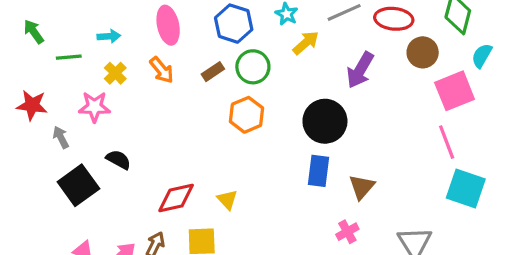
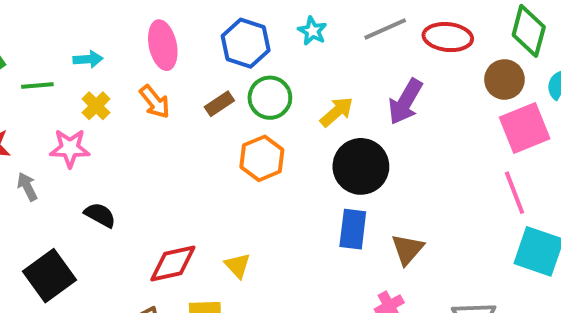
yellow arrow: (306, 43) -> (337, 112), moved
brown circle: (423, 52) -> (504, 79), moved
black square: (78, 185) -> (50, 276), moved

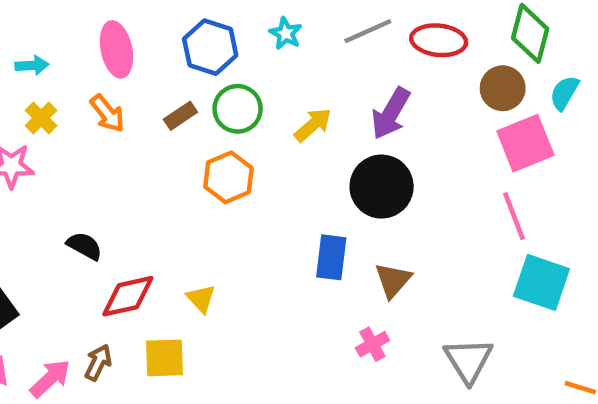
black circle: (361, 166) -> (382, 187), moved
black semicircle: (100, 215) -> (84, 246), moved

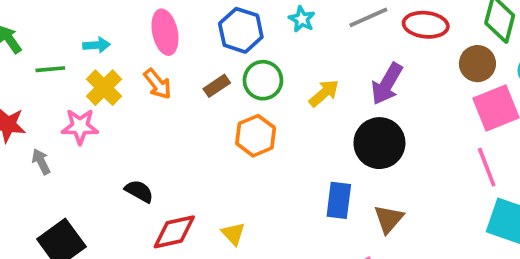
yellow cross: (41, 118) -> (104, 88), size x1.4

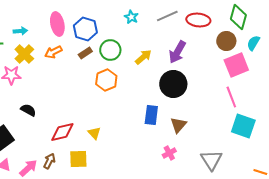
blue hexagon: (241, 30) -> (85, 29), moved
orange arrow: (158, 84) -> (53, 52), turned 102
black semicircle: (139, 191) -> (28, 110), moved

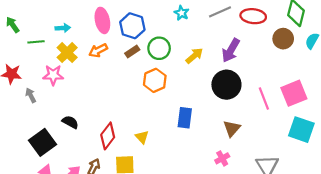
pink square: (236, 65) -> (294, 93), moved
pink line: (231, 97) -> (264, 99), moved
black semicircle: (28, 110) -> (70, 122), moved
blue rectangle: (151, 115) -> (185, 118), moved
red diamond: (62, 132) -> (108, 136), turned -40

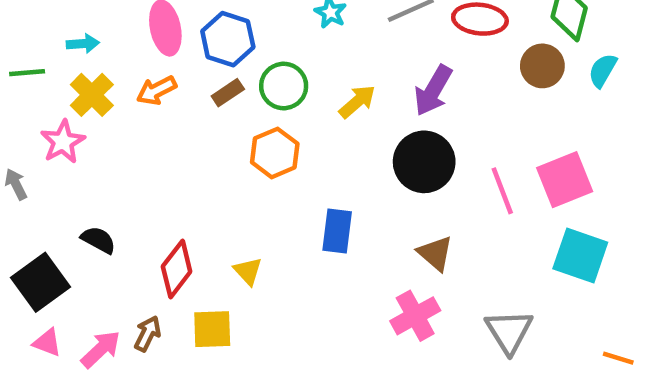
pink star: (53, 75) -> (63, 142), turned -30
brown triangle: (232, 128) -> (435, 253), turned -30
pink cross: (222, 158) -> (415, 316), size x1.5

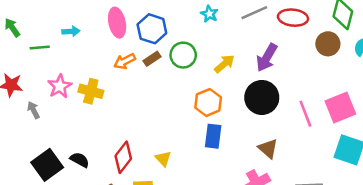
orange arrow: (156, 90) -> (125, 61), moved
yellow cross: (92, 95) -> (91, 91), moved, turned -30
orange hexagon: (275, 153) -> (208, 102), moved
black semicircle: (98, 240) -> (80, 160), moved

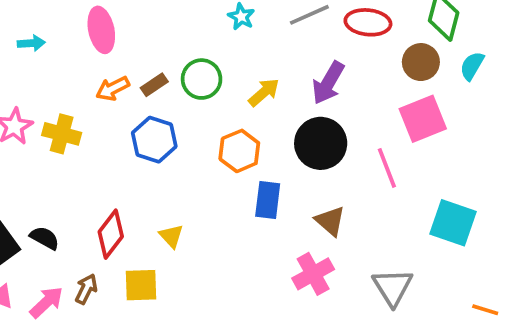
blue hexagon: (152, 29) -> (154, 140), moved
pink square: (340, 107) -> (423, 119), moved
blue rectangle: (213, 136) -> (268, 200), moved

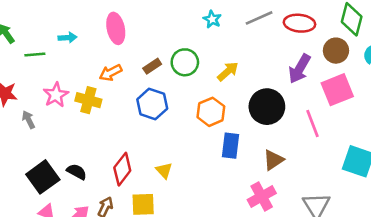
purple arrow: (328, 83) -> (299, 69), moved
orange arrow: (113, 89) -> (111, 73), moved
brown triangle: (330, 221) -> (273, 160), turned 45

